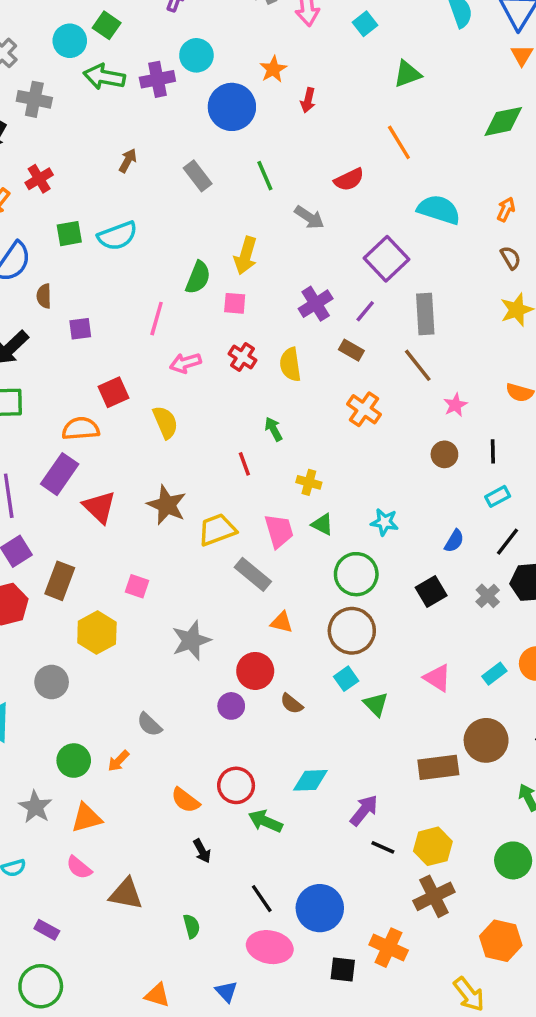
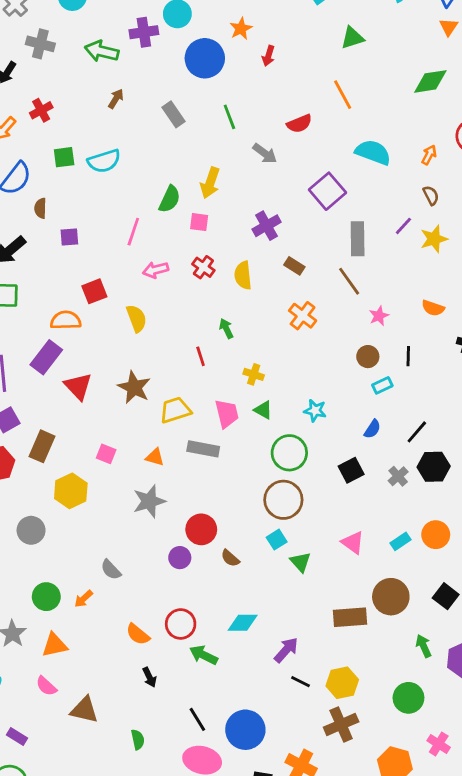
green arrow: (104, 77) -> (102, 51), moved
purple line: (365, 311) -> (403, 226), moved
cyan rectangle: (498, 496) -> (382, 385), moved
gray rectangle: (253, 574) -> (203, 449), turned -32
orange triangle: (282, 622) -> (155, 457), moved

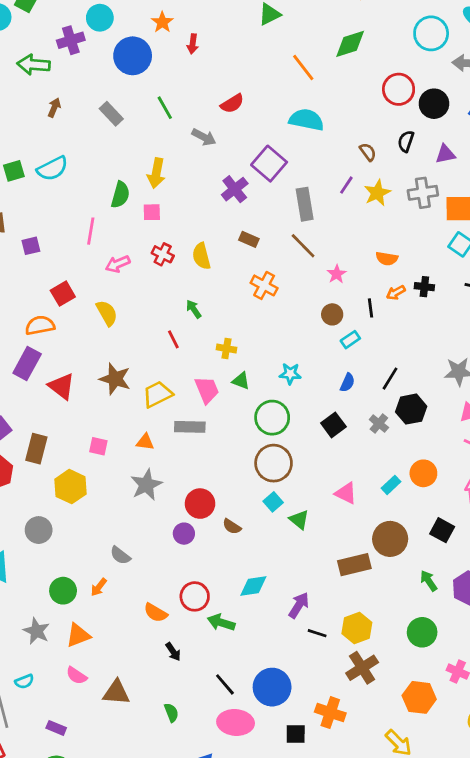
orange line: (343, 95) -> (303, 67), moved
orange arrow: (429, 155) -> (396, 293), moved, turned -138
purple cross: (267, 226) -> (235, 189), moved

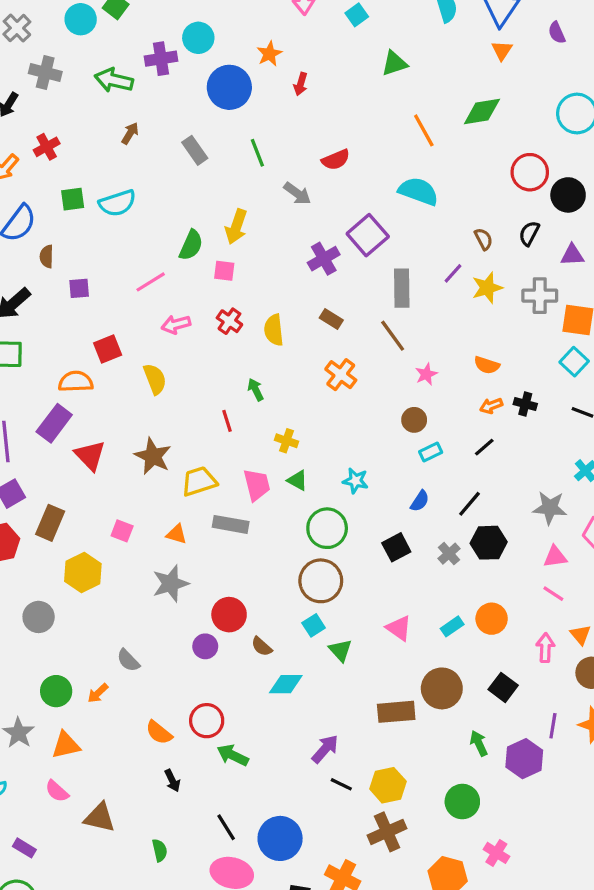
pink line: (91, 231) -> (151, 282), turned 40
black line: (370, 308) -> (484, 447), moved, turned 48
cyan diamond: (253, 586) -> (286, 684), moved

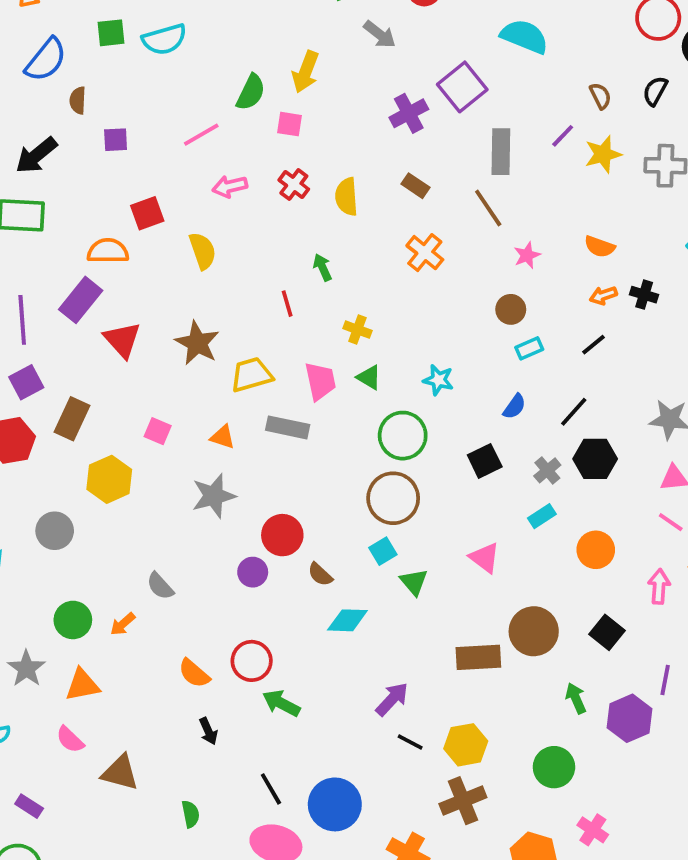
cyan rectangle: (452, 626) -> (542, 516), moved

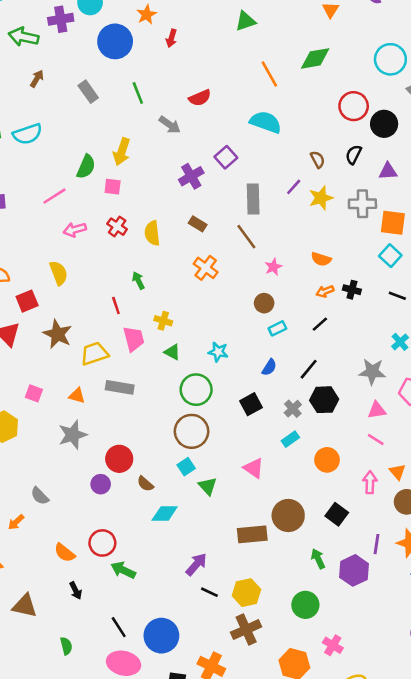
purple square: (462, 87) -> (226, 157), size x0.7
red square: (147, 213) -> (27, 301), moved
pink trapezoid: (320, 381) -> (134, 339), moved
brown triangle: (120, 773) -> (25, 606), moved

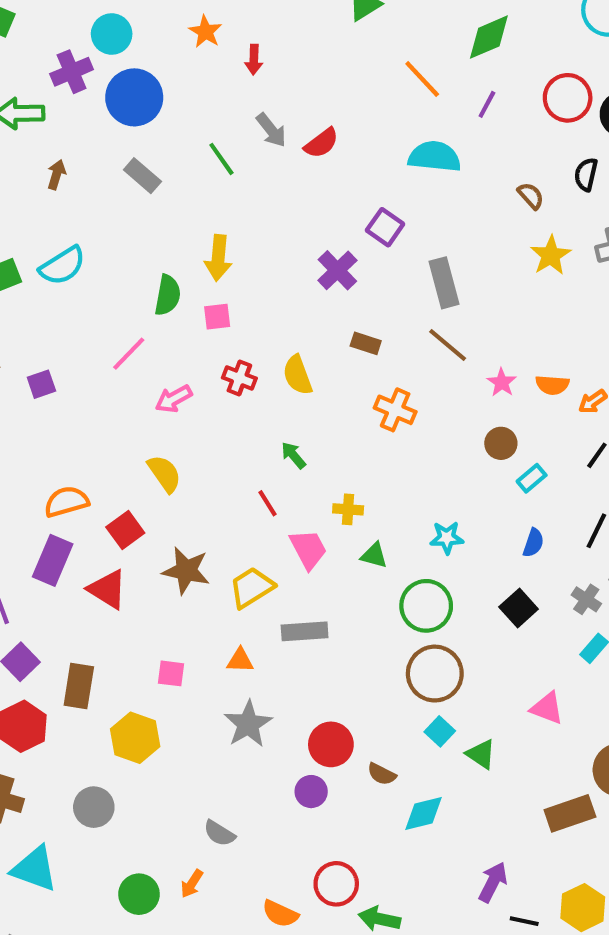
blue circle: (115, 41) -> (134, 97), moved
gray arrow: (170, 125) -> (271, 130), moved, turned 30
purple line: (294, 187) -> (487, 104), moved
orange semicircle: (321, 259) -> (552, 385), moved

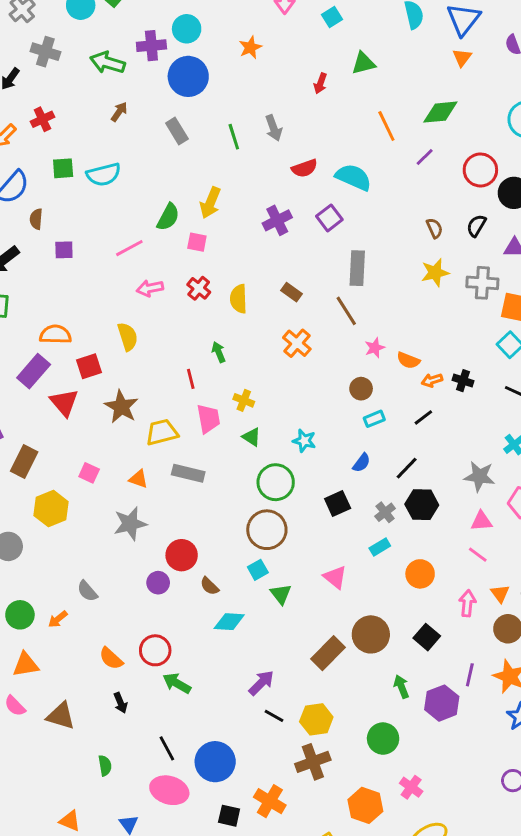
red arrow: (254, 60) -> (320, 83), moved
red semicircle: (321, 143) -> (304, 168), moved
cyan semicircle: (435, 157) -> (353, 177), moved
purple cross: (337, 270) -> (277, 220), moved
brown rectangle: (570, 813) -> (328, 653), turned -44

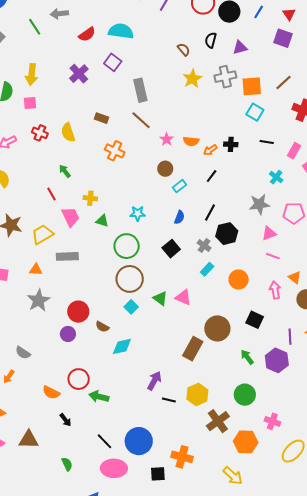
gray arrow: (274, 128) -> (59, 14), turned 120
green triangle: (281, 594) -> (160, 298), moved
brown cross: (313, 762) -> (218, 421), moved

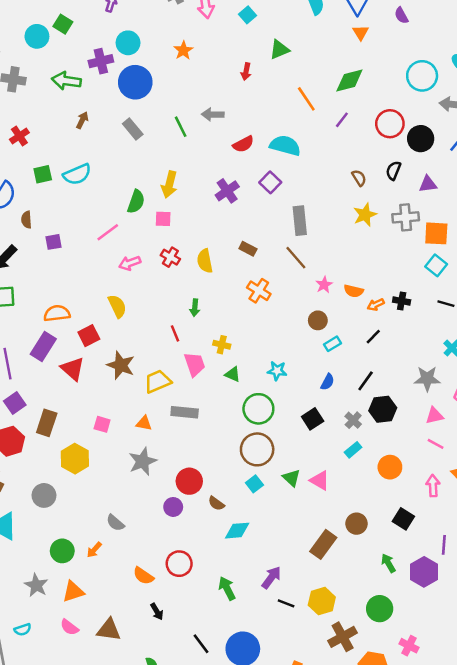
green arrow: (65, 171) -> (195, 308), turned -144
brown circle: (217, 328) -> (357, 524), size x0.7
green arrow: (99, 397) -> (227, 588), moved, turned 42

